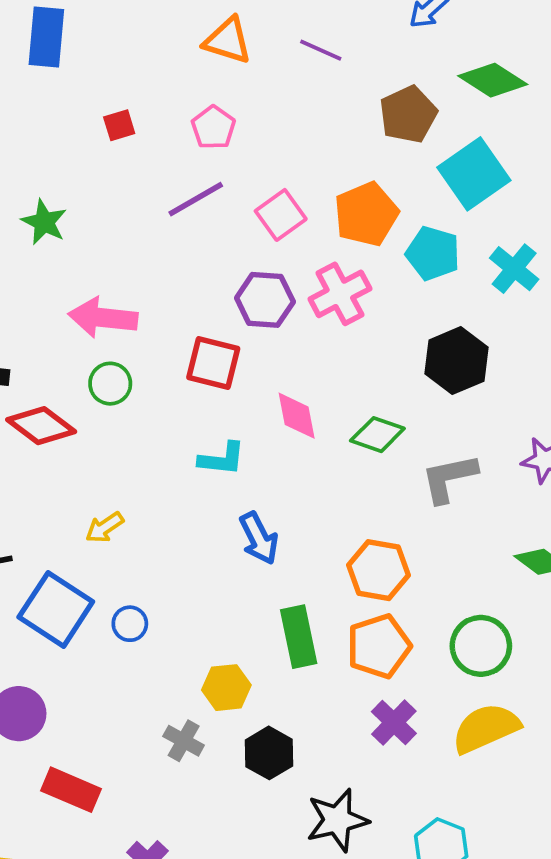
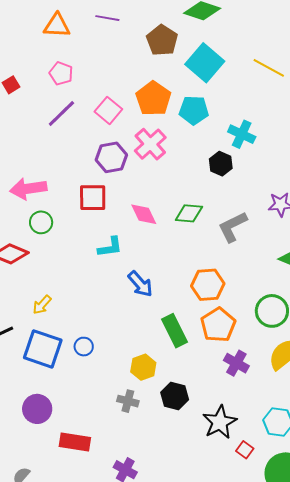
cyan cross: (514, 269) -> (242, 134), moved
black hexagon: (457, 361) -> (221, 164), size x0.7
yellow arrow: (105, 527) -> (42, 305), moved

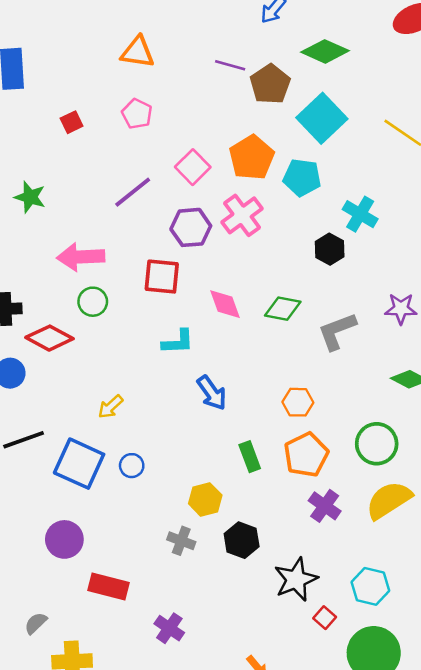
purple line: (107, 18) -> (230, 65), moved
purple line: (61, 114) -> (133, 192), moved
orange hexagon: (208, 285) -> (298, 402), size x0.7
yellow arrow: (42, 305) -> (111, 407), moved
green rectangle: (175, 331) -> (250, 457), size x0.7

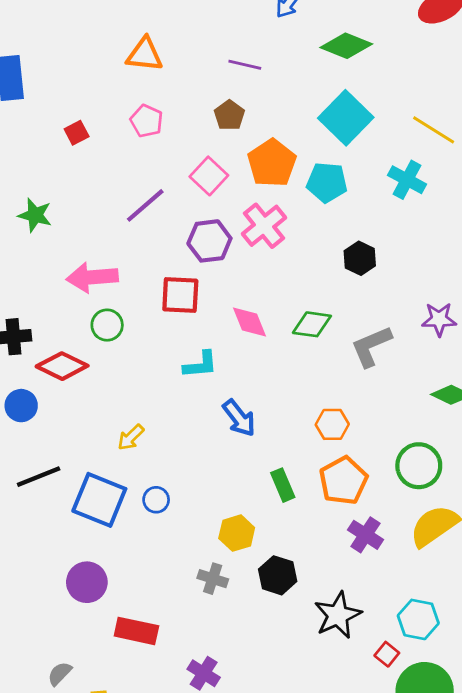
brown pentagon: (270, 84) -> (229, 115), moved, size x0.7
cyan cross: (360, 214) -> (407, 180), moved
red square: (325, 618) -> (387, 654), moved

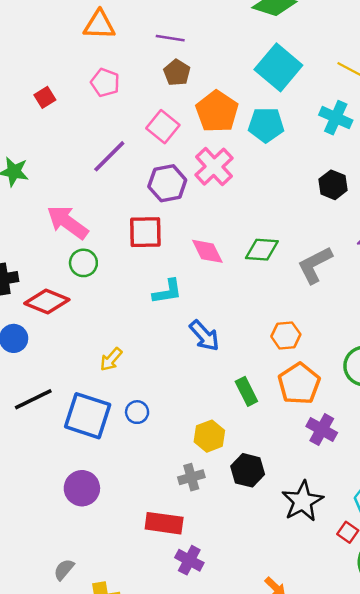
purple line: (245, 65) -> (170, 38), moved
black hexagon: (360, 258) -> (333, 185), moved
pink arrow: (92, 277) -> (68, 222), turned 45
gray cross: (213, 579) -> (191, 477), turned -30
red rectangle: (136, 631) -> (164, 523), moved

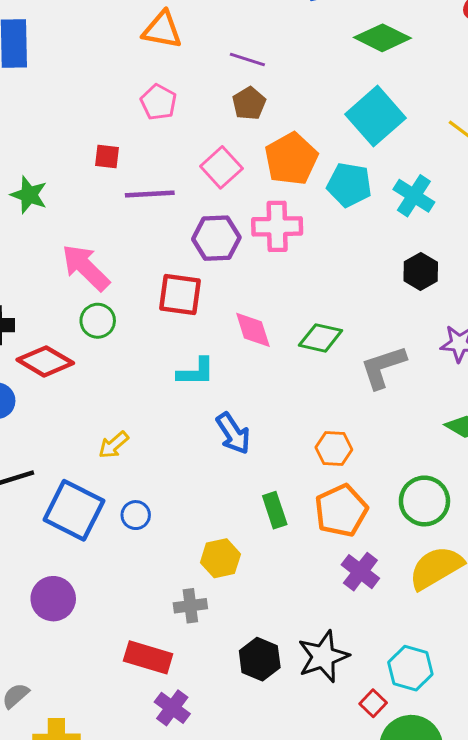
red square: (45, 97) -> (107, 156), moved, turned 30
cyan cross: (336, 118) -> (414, 196), moved
purple line: (109, 156) -> (150, 194), turned 33
pink cross: (214, 167) -> (277, 226), turned 33
black hexagon: (248, 470) -> (260, 659), moved

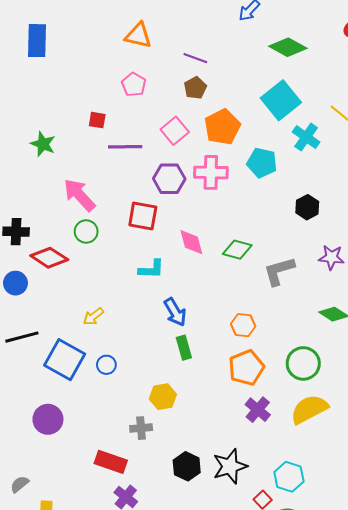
cyan pentagon: (349, 185) -> (262, 163), moved
cyan cross: (414, 196) -> (306, 137), moved
green rectangle: (275, 510) -> (184, 348), moved

